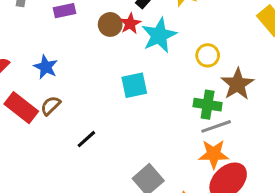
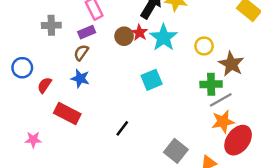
brown semicircle: (51, 106) -> (81, 53), moved

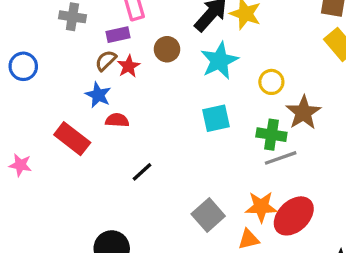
red star: (139, 33) -> (129, 66), moved
cyan square: (152, 80) -> (216, 118), moved
red semicircle: (45, 85) -> (117, 120), moved, turned 49
orange star: (223, 122) -> (261, 207), moved

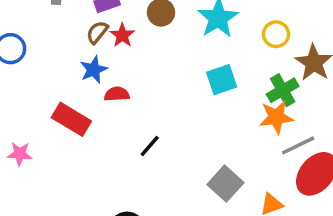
blue star: (98, 95) -> (94, 70), turned 30
green cross: (271, 135) -> (283, 90), turned -32
gray line: (281, 158) -> (298, 145), moved
orange star: (261, 207) -> (276, 117), moved

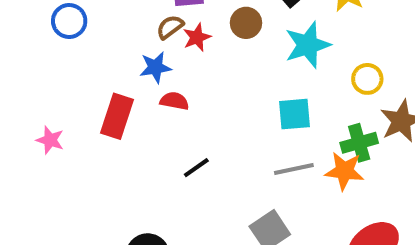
red rectangle: (71, 119) -> (117, 116), turned 63
gray line: (298, 145) -> (294, 169), moved

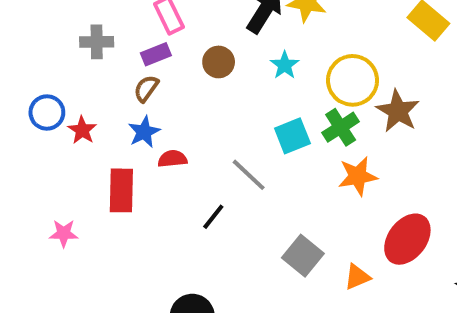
red star: (197, 37) -> (82, 130), moved
cyan star: (308, 45) -> (285, 65), size x0.6
yellow circle: (367, 79) -> (353, 80), size x1.6
green cross: (359, 143) -> (341, 127), moved
gray line: (294, 169) -> (249, 175), moved, turned 72

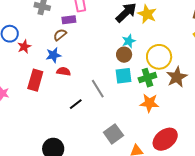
brown circle: (219, 62) -> (124, 55), moved

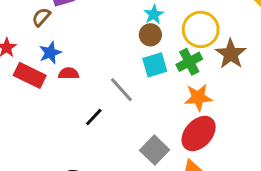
brown semicircle: (60, 35) -> (41, 17), moved
red rectangle: (35, 80) -> (30, 75), moved, turned -70
red ellipse: (165, 139) -> (199, 134), moved

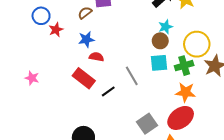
red rectangle: (30, 75) -> (84, 78), moved

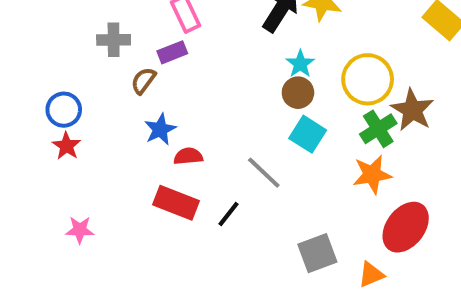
red star: (56, 30) -> (67, 146), moved
cyan square: (159, 63) -> (308, 134), turned -36
green cross: (184, 66) -> (378, 129), moved
red ellipse: (181, 118) -> (406, 227), moved
gray square: (147, 124) -> (317, 253), turned 30

